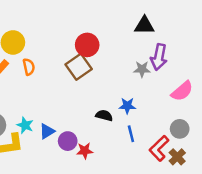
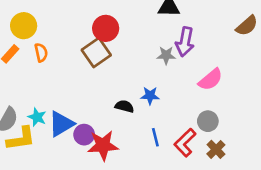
blue triangle: (47, 131) -> (61, 124), size x1.5
blue line: (131, 134) -> (155, 137), moved
red star: (85, 151) -> (103, 145), size x1.6
brown cross: (177, 157) -> (216, 149), moved

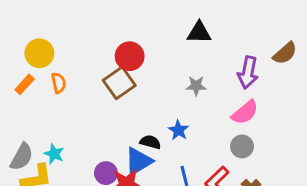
purple arrow: (185, 42) -> (248, 72), moved
blue star: (150, 96) -> (178, 130), turned 30
gray circle: (208, 121) -> (242, 146), moved
blue triangle: (61, 124) -> (138, 161), moved

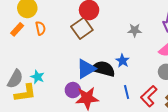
black semicircle: (150, 142) -> (103, 69), size x1.6
blue triangle: (138, 161) -> (86, 69), moved

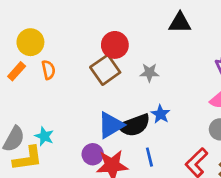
gray star: (135, 30) -> (149, 73), moved
black semicircle: (103, 69) -> (134, 125), turned 145
blue line: (127, 92) -> (149, 157), moved

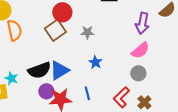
orange semicircle: (48, 70) -> (14, 30), size x1.5
black semicircle: (134, 125) -> (39, 70), moved

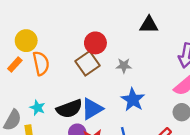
blue star: (95, 62) -> (133, 100), size x1.5
cyan star: (11, 78) -> (38, 108), moved

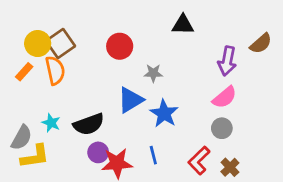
brown square: (87, 63) -> (61, 44), moved
blue triangle: (92, 109) -> (130, 100), moved

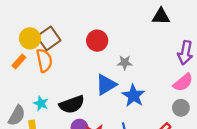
black triangle: (183, 25) -> (161, 16), moved

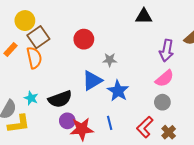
yellow circle: (30, 38) -> (25, 21), moved
orange rectangle: (19, 62) -> (10, 49), moved

